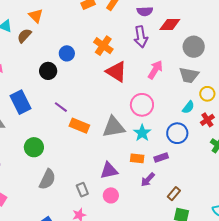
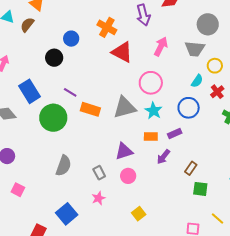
gray circle: (194, 47) -> (208, 24), moved
green circle: (34, 147) -> (53, 118), moved, size x1.4

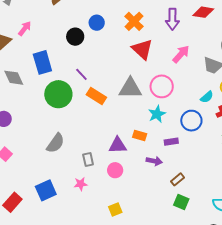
gray triangle: (125, 108) -> (130, 88), moved
orange rectangle: (151, 137) -> (140, 135), moved
purple arrow: (163, 157) -> (154, 161), turned -133

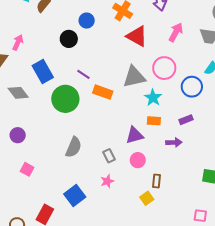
cyan star: (157, 114) -> (153, 98), moved
blue circle: (191, 121) -> (192, 87), moved
brown rectangle: (178, 179) -> (157, 181), moved, turned -32

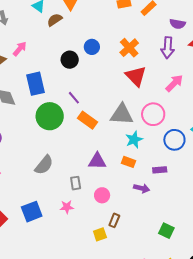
purple triangle: (135, 135) -> (97, 161), moved

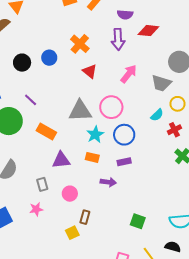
blue circle: (92, 47) -> (49, 58), moved
red triangle: (136, 76) -> (90, 71), size x0.7
orange rectangle: (87, 120) -> (46, 132), moved
blue circle: (174, 140) -> (124, 135), moved

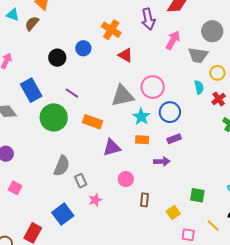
pink arrow: (129, 74) -> (173, 40), moved
cyan semicircle: (157, 115) -> (199, 87), turned -48
gray rectangle: (42, 184) -> (81, 181), moved
yellow square: (72, 233) -> (173, 212), moved

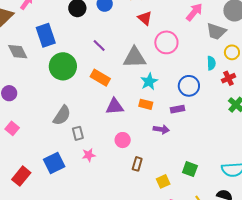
pink circle: (153, 87) -> (166, 42), moved
purple line: (72, 93) -> (99, 45), moved
blue circle: (170, 112) -> (189, 86), moved

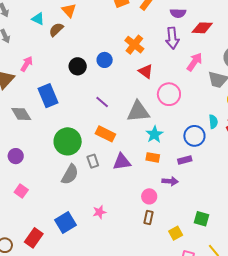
cyan semicircle: (211, 63) -> (213, 122), moved
green circle: (63, 66) -> (68, 141), moved
gray rectangle: (78, 133) -> (93, 161), moved
pink circle: (123, 140) -> (149, 196), moved

